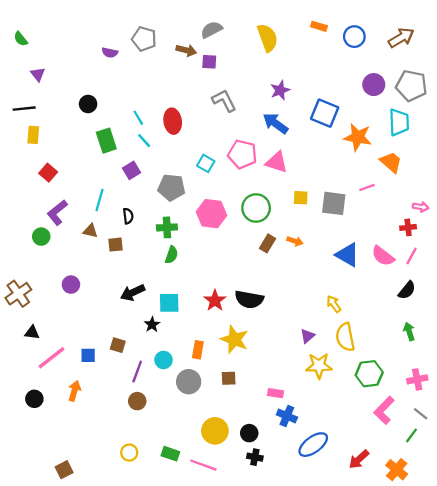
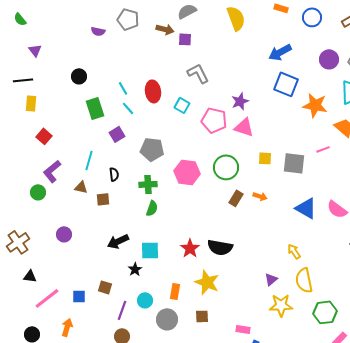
purple star: (280, 90) -> (240, 101), moved
blue arrow: (275, 123) -> (280, 52), moved, turned -65
cyan square: (206, 163) -> (182, 105), moved

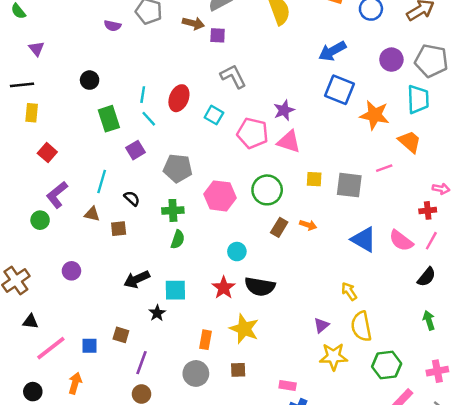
cyan line: (123, 88) -> (143, 95), turned 40
red ellipse: (153, 91) -> (179, 98), turned 30
black semicircle: (114, 174) -> (132, 198), turned -40
cyan circle: (145, 300) -> (237, 252), moved

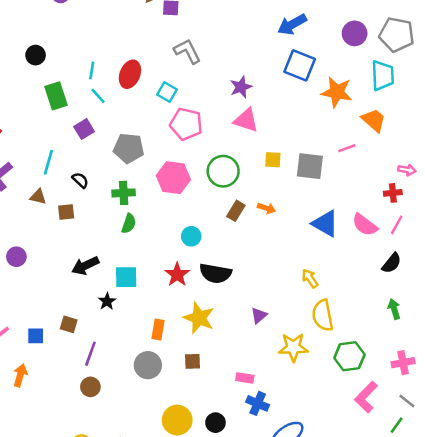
pink pentagon: (253, 133) -> (186, 124), moved
purple triangle: (321, 325) -> (259, 315), moved

